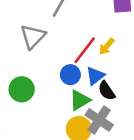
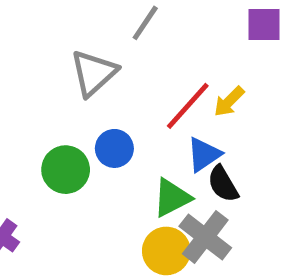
blue circle: (70, 75) -> (114, 148), moved

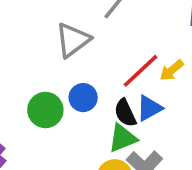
black semicircle: (223, 184) -> (125, 113), moved

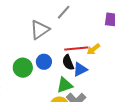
red line: (141, 71) -> (76, 48), turned 35
black semicircle: (125, 113) -> (68, 62), moved

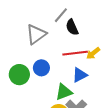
black semicircle: (68, 62) -> (72, 27), moved

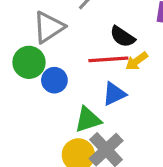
black semicircle: (72, 27) -> (122, 37), moved, turned -35
green circle: (19, 75) -> (29, 62), moved

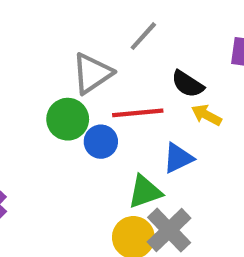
red line: (108, 59) -> (138, 113), moved
yellow arrow: (137, 61) -> (206, 115), turned 65

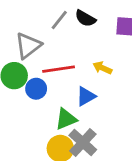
black semicircle: (188, 84) -> (85, 18), moved

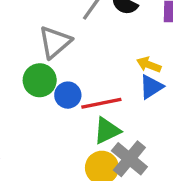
red line: (59, 69) -> (101, 103), moved
blue triangle: (86, 96) -> (151, 87), moved

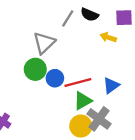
yellow arrow: (149, 65) -> (108, 37), moved
blue triangle: (151, 87) -> (111, 85), moved

